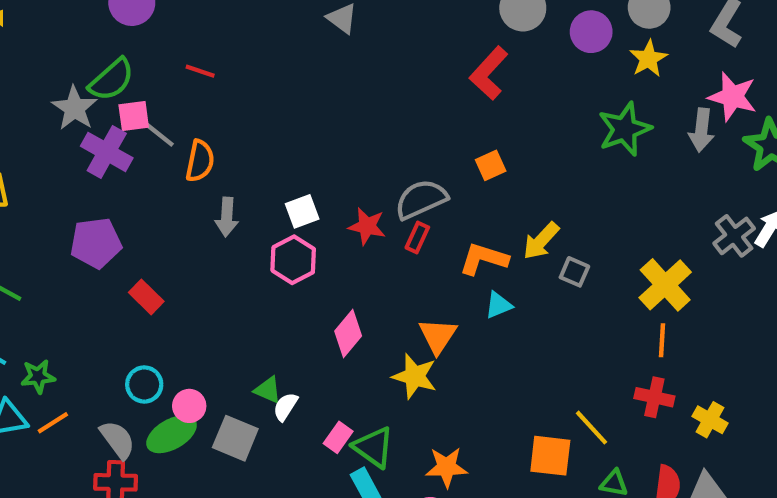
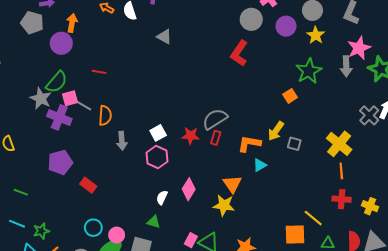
pink star: (733, 97) -> (359, 48), turned -30
orange square: (491, 165) -> (290, 96), moved
white semicircle: (285, 407) -> (162, 198), moved

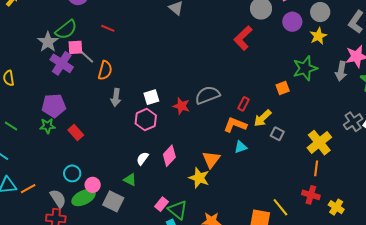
red rectangle: (216, 138) -> (244, 104), moved
green star: (41, 231) -> (47, 126), moved

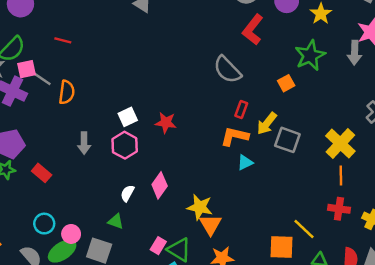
red L-shape: (243, 38) -> (253, 30), moved
gray semicircle: (207, 95) -> (227, 70), moved, turned -105
gray arrow: (116, 97) -> (84, 143), moved
gray square: (277, 134) -> (287, 140), size x1.5
orange triangle: (211, 159) -> (210, 225), moved

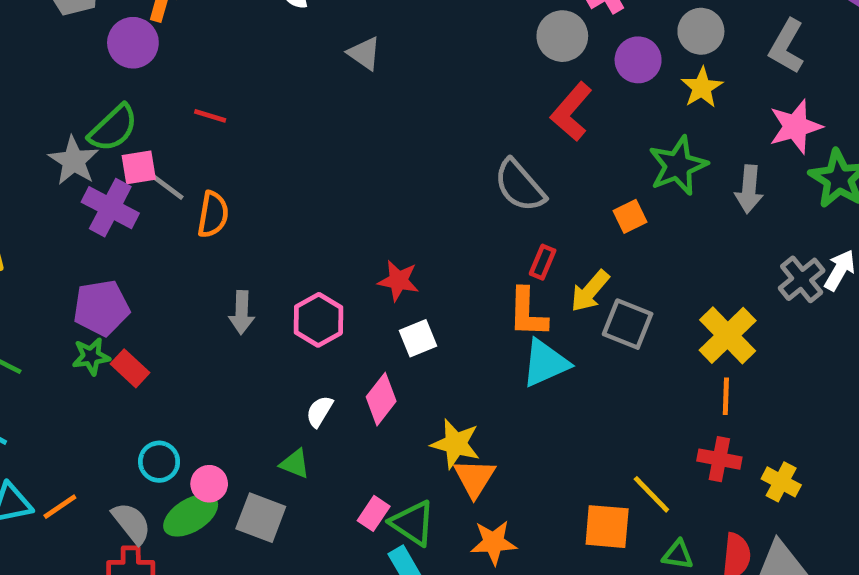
gray arrow: (355, 53) -> (749, 189), moved
white square: (128, 117) -> (418, 338), moved
orange L-shape: (235, 136) -> (528, 313), turned -104
cyan triangle: (245, 162) -> (545, 363), size x1.6
red rectangle: (42, 173) -> (130, 368), moved

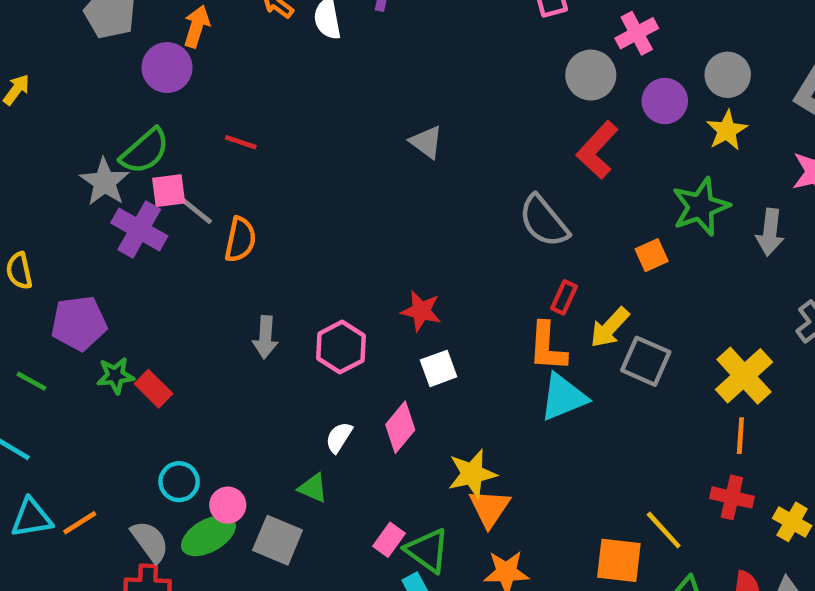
gray triangle: (364, 53) -> (426, 142), moved
purple pentagon: (101, 308) -> (79, 323), moved
yellow star: (456, 444) -> (472, 474), turned -30

